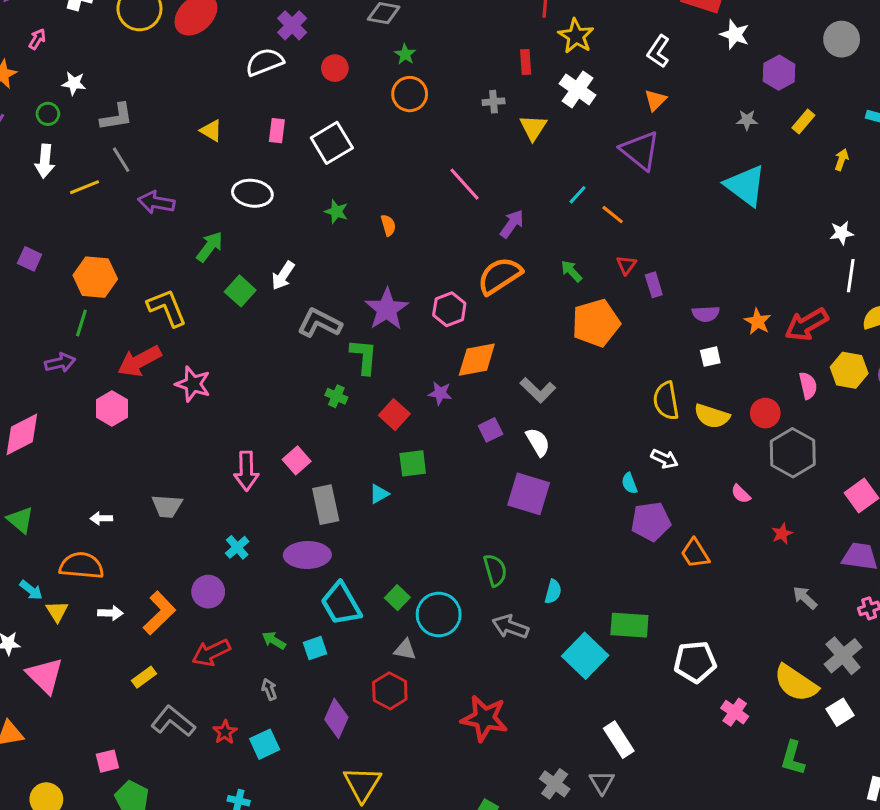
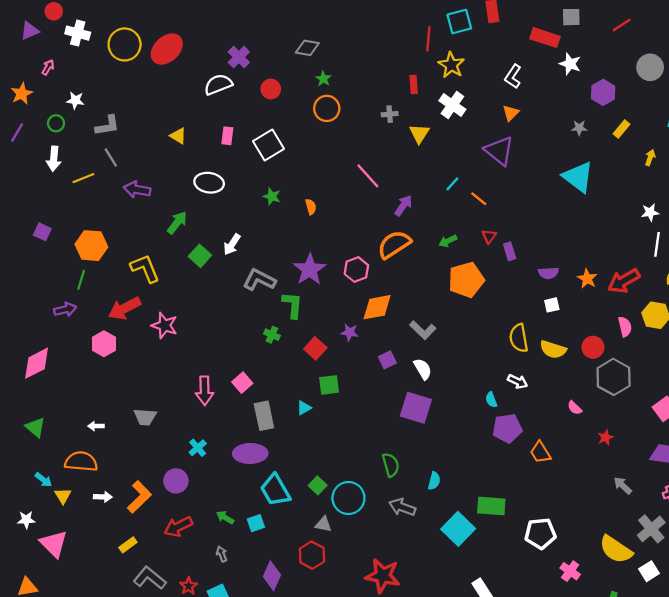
green arrow: (571, 271) -> (448, 241), turned -72

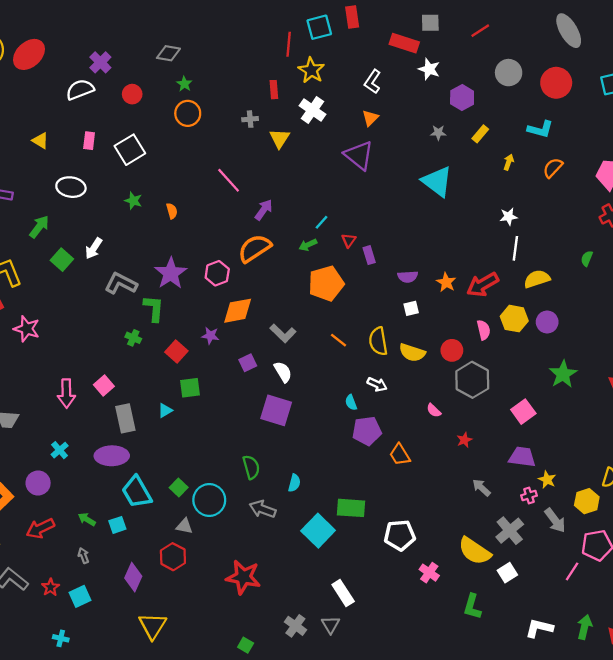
cyan line: (452, 184) -> (322, 222), moved
orange line: (479, 199) -> (339, 340), moved

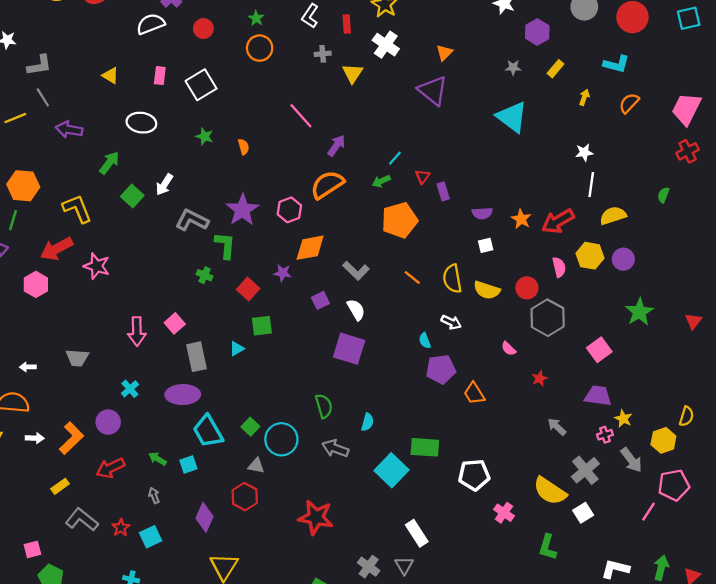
white L-shape: (373, 82) -> (310, 16), moved

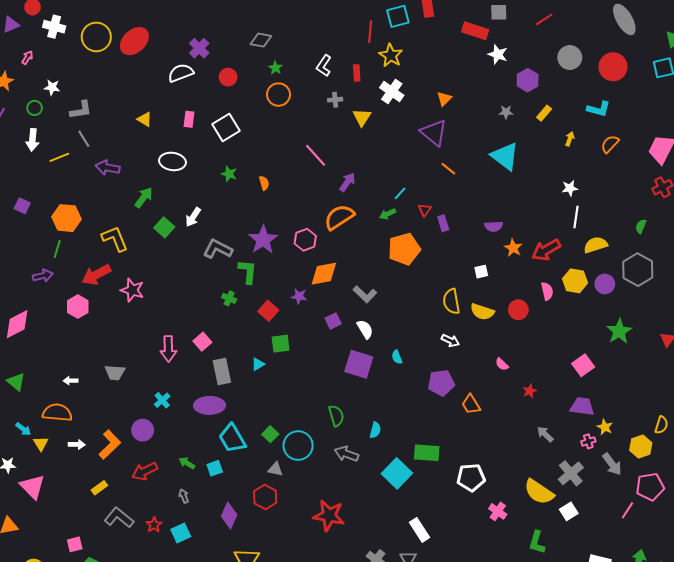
purple semicircle: (482, 213) -> (494, 226), moved
orange line: (412, 278) -> (448, 169), moved
gray hexagon: (548, 318) -> (638, 270), moved
cyan semicircle: (425, 341) -> (397, 357), moved

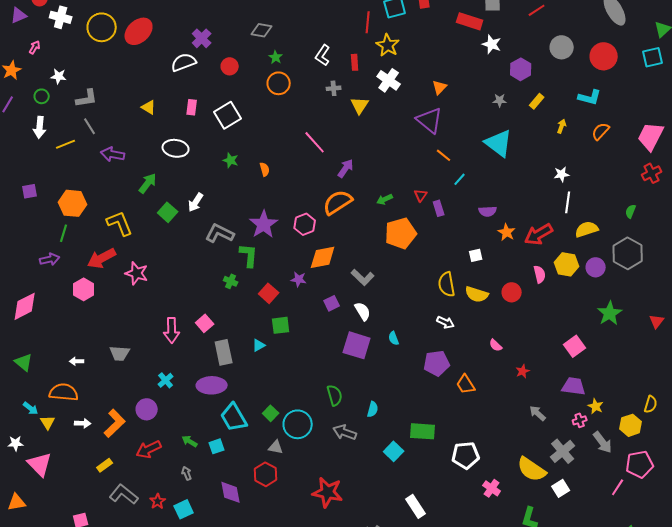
cyan line: (400, 193) -> (460, 179), moved
purple square: (22, 206) -> (30, 191), turned -35
cyan square: (397, 473) -> (394, 451), size x0.7
purple diamond: (229, 516) -> (231, 492), turned -35

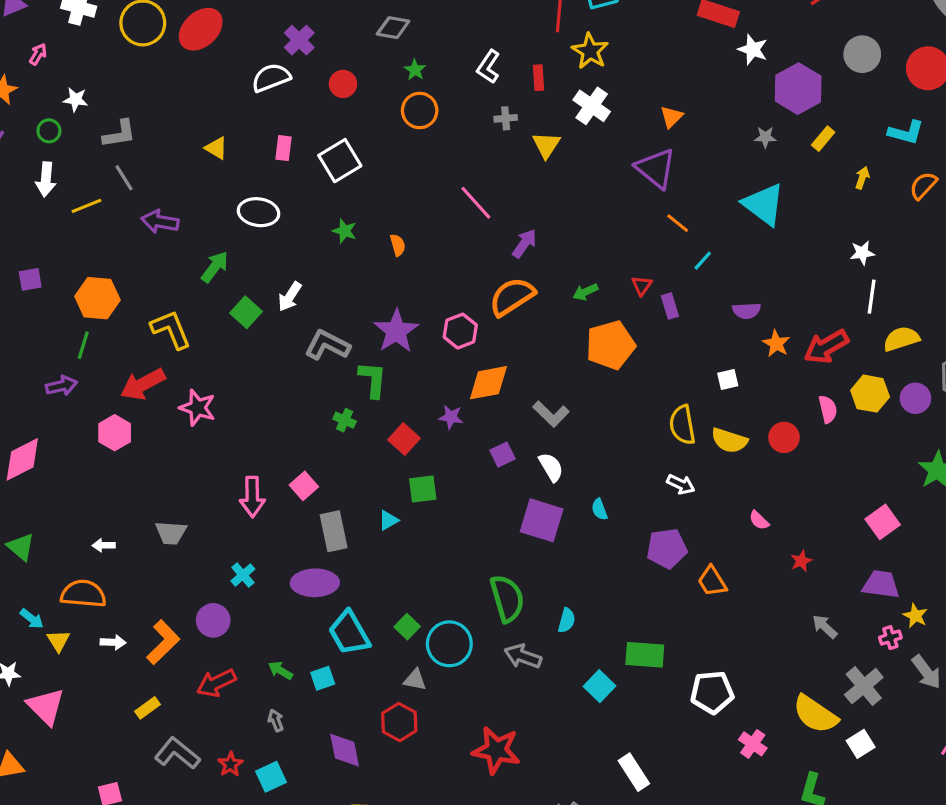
purple hexagon: (521, 69) -> (798, 89), size x1.4
green semicircle: (335, 395) -> (507, 598), size x1.4

